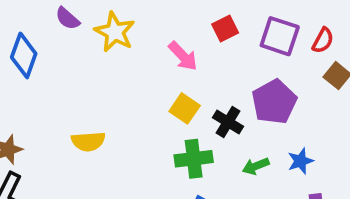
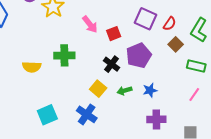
red square: (225, 29) -> (114, 34), moved
yellow square: (185, 108) -> (98, 89), moved
green cross: (194, 159) -> (64, 55), moved

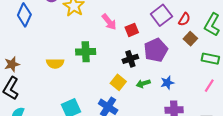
purple square: (146, 19) -> (161, 15), turned 30
black cross: (111, 64) -> (130, 59), turned 35

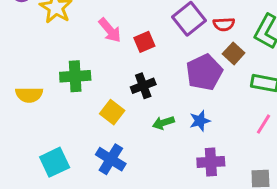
red semicircle: (184, 19) -> (224, 24), turned 56
purple pentagon: (156, 50) -> (204, 72), moved
yellow square: (118, 82) -> (112, 112), moved

